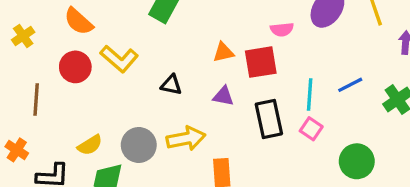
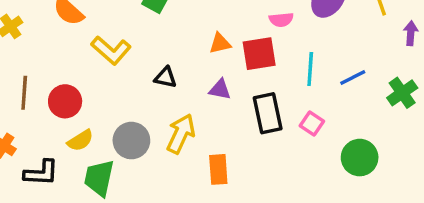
red circle: (75, 67) -> (65, 101), moved
cyan line: (310, 95) -> (310, 69), moved
yellow arrow: (186, 139) -> (181, 134), turned -54

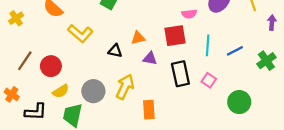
orange triangle: (220, 43) -> (138, 38), moved
brown line: (24, 93) -> (25, 61), turned 30

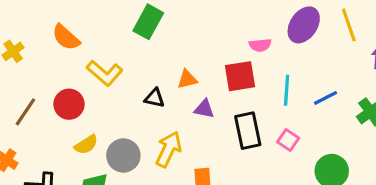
red circle: (51, 66) -> (69, 104), moved
yellow semicircle: (61, 91) -> (86, 145), moved

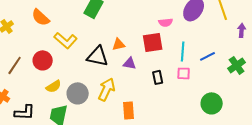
black triangle: (154, 98) -> (98, 56), size x1.6
black rectangle: (248, 131) -> (158, 77), size x0.6
pink square: (288, 140) -> (184, 73), moved, turned -32

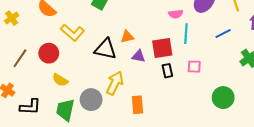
red square: (153, 42) -> (162, 48), moved
cyan line: (183, 51) -> (186, 34), moved
blue line: (208, 56) -> (223, 34), moved
yellow semicircle: (54, 86) -> (60, 80), turned 63
gray circle: (78, 93) -> (91, 100), moved

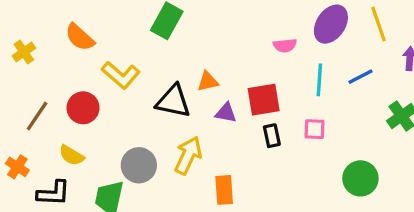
cyan line: (186, 34) -> (319, 80), moved
yellow semicircle: (60, 80) -> (72, 155), moved
gray circle: (91, 100) -> (139, 165), moved

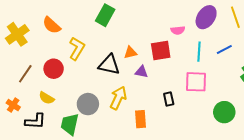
yellow cross: (24, 52) -> (17, 34), size x1.6
yellow L-shape: (121, 75) -> (77, 48), turned -100
red square: (264, 100) -> (161, 51), moved
pink square: (314, 129) -> (196, 82), size x1.6
black rectangle: (272, 136) -> (169, 99), moved

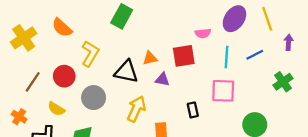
gray circle: (88, 104) -> (94, 98), moved

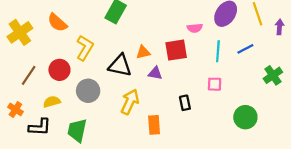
purple arrow: (289, 42) -> (280, 27), moved
pink square: (223, 91) -> (215, 84), size x0.6
yellow semicircle: (56, 109) -> (52, 102), turned 133

